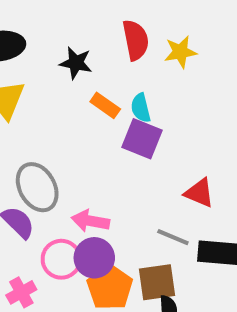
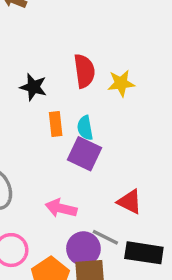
orange rectangle: (105, 105) -> (56, 124), turned 45
pink arrow: (90, 221) -> (61, 208), moved
purple circle: (94, 258) -> (83, 249), moved

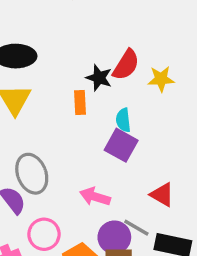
red semicircle: (84, 71) -> (126, 65), turned 36
black star: (33, 87) -> (99, 78), moved
orange rectangle: (56, 124) -> (80, 103), moved

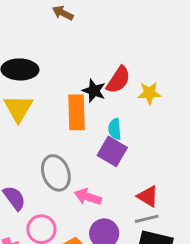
orange rectangle: (80, 103) -> (76, 112), size x1.6
gray ellipse: (32, 174) -> (56, 173), moved
gray line: (136, 228) -> (147, 219), moved, turned -45

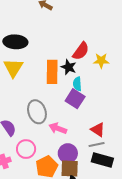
black star: (94, 91) -> (69, 67), moved

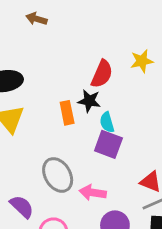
yellow star: (101, 61) -> (142, 61), moved
orange rectangle: (52, 72) -> (67, 113), size x0.7

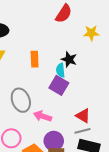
red semicircle: (102, 74) -> (64, 14), moved
black star: (89, 101) -> (69, 59), moved

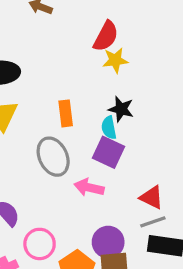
yellow star: (91, 33) -> (115, 60), moved
gray ellipse: (21, 100) -> (53, 157), moved
pink arrow: (43, 116) -> (89, 187), moved

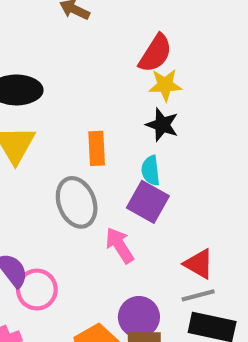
black star: (121, 109) -> (162, 125), moved
pink arrow: (89, 187) -> (120, 245), turned 40
pink circle: (40, 244) -> (37, 290), moved

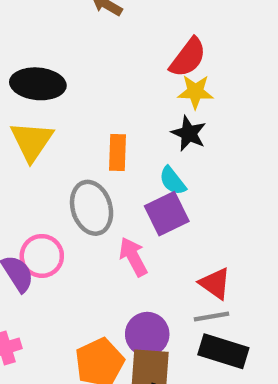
cyan semicircle: (151, 171) -> (172, 181), turned -36
purple square: (148, 202) -> (167, 214), turned 30
pink circle: (37, 290) -> (42, 256), moved

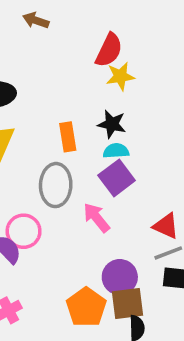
black star: (189, 133) -> (112, 124), moved
cyan semicircle: (172, 181) -> (116, 151), turned 135
gray ellipse: (92, 208) -> (56, 185), turned 30

